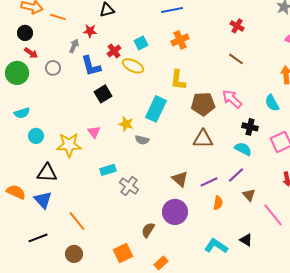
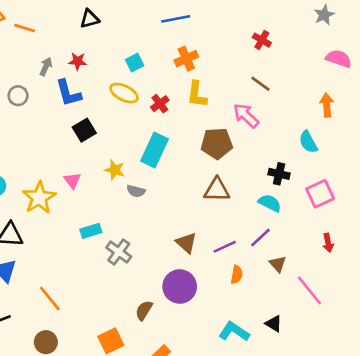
red star: (90, 31) -> (78, 61), moved
red cross: (114, 51) -> (160, 104), moved
yellow L-shape: (178, 80) -> (197, 94), moved
pink arrow: (232, 99) -> (246, 116), moved
yellow star: (69, 145) -> (39, 198), turned -30

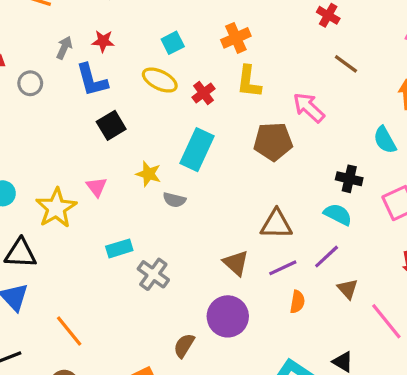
brown line: (260, 84) -> (346, 64), moved
brown triangle: (217, 190) -> (276, 224), moved

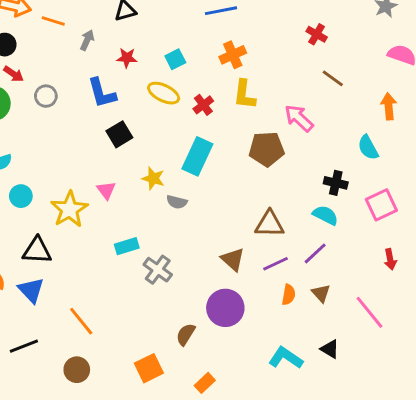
red star: (103, 41) -> (127, 58), moved
gray arrow: (64, 48) -> (87, 40), moved
brown triangle: (348, 289) -> (321, 293), moved

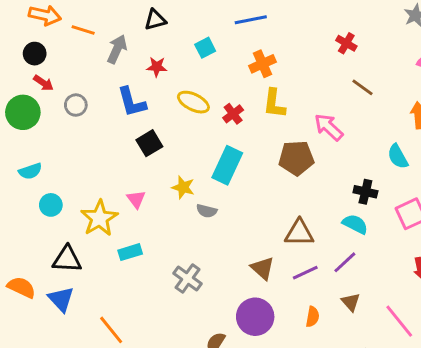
gray arrow: (87, 40) -> (117, 49), size x1.4
cyan square: (175, 59) -> (205, 48), moved
cyan rectangle: (127, 246) -> (130, 252), moved
orange semicircle: (289, 295) -> (313, 317), moved

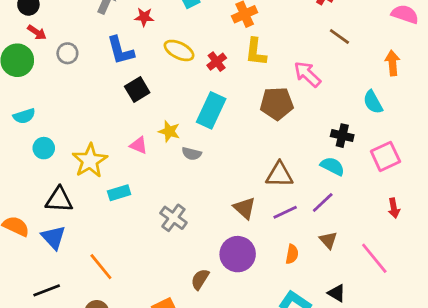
pink triangle: (136, 199) -> (139, 145), moved, turned -30

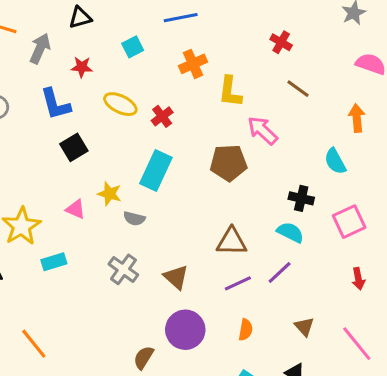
yellow L-shape: (256, 52) -> (230, 92), moved
brown triangle: (245, 208) -> (176, 277), moved
gray cross: (173, 218) -> (123, 269), moved
brown triangle: (328, 240) -> (304, 327), moved
pink line: (374, 258) -> (357, 344), moved

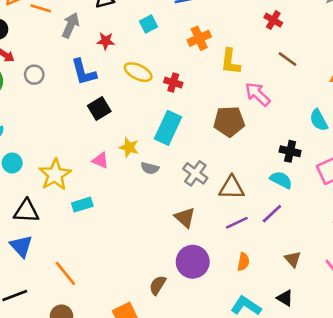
red cross: (162, 116) -> (173, 82), turned -36
gray cross: (123, 269) -> (195, 173), moved

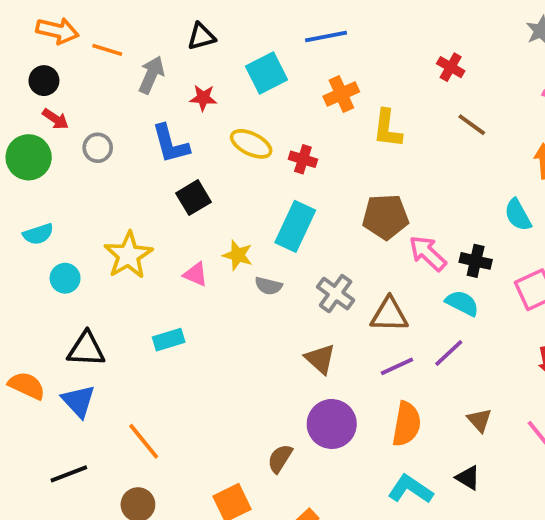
cyan square: (149, 24) -> (266, 73), size x1.5
pink arrow: (258, 94) -> (428, 253), moved
yellow star: (55, 175) -> (128, 255), moved
orange semicircle: (243, 262) -> (407, 424), size x1.6

